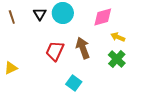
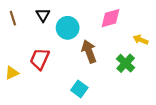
cyan circle: (63, 13) -> (68, 28), moved
yellow arrow: (118, 37) -> (141, 40), moved
red trapezoid: (55, 51) -> (40, 59), moved

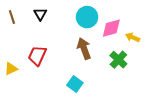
pink diamond: (111, 18) -> (111, 28), moved
cyan circle: (68, 28) -> (87, 17), moved

